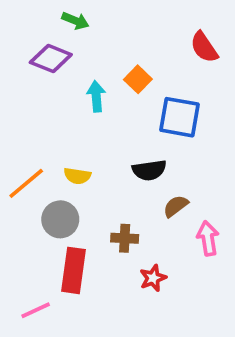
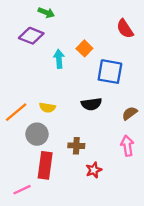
brown semicircle: (176, 206) -> (130, 113), moved

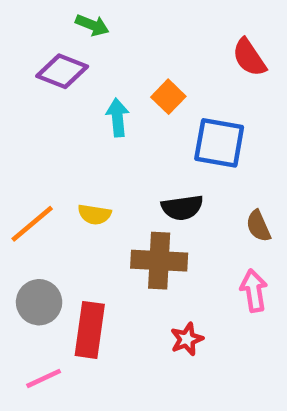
brown semicircle: (130, 113) -> (258, 226), turned -77
gray circle: (37, 134) -> (39, 302), moved
brown cross: (76, 146) -> (159, 261), moved, size x1.6

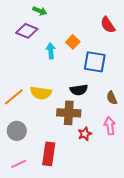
yellow semicircle: (94, 214) -> (41, 93), size x1.5
red rectangle: (90, 330) -> (49, 154), moved
red star: (187, 339) -> (85, 134), moved

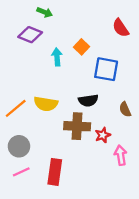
pink arrow: (110, 126) -> (121, 155), moved
red star: (85, 134) -> (103, 135), moved
pink line: (19, 164) -> (21, 172), moved

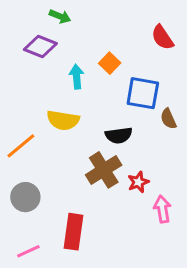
yellow semicircle: (46, 104) -> (63, 120), moved
brown semicircle: (125, 109) -> (168, 119), moved
brown cross: (77, 126) -> (104, 170), turned -35
pink line: (21, 172) -> (28, 251), moved

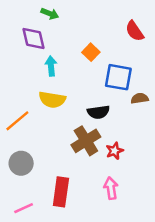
purple diamond: (40, 46) -> (34, 39), turned 55
cyan arrow: (77, 77) -> (51, 66), moved
brown semicircle: (168, 119) -> (140, 98), turned 105
pink arrow: (162, 209) -> (111, 188), moved

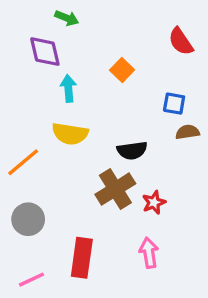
blue square: (118, 77) -> (174, 104), moved, size x0.6

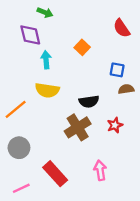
red star: (154, 202) -> (115, 125), moved
red rectangle: (82, 258) -> (55, 174), turned -50

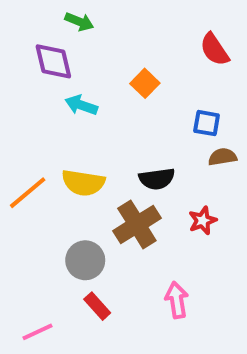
cyan arrow: (46, 60) -> (81, 105), turned -66
yellow semicircle: (47, 90) -> (83, 183), moved
gray circle: (19, 148) -> (85, 260), moved
red rectangle: (55, 174) -> (97, 306), size x0.6

